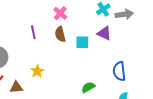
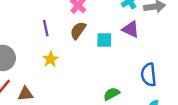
brown semicircle: (60, 34) -> (78, 30), turned 49
yellow star: (37, 71) -> (51, 59), moved

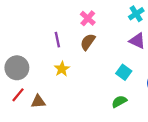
cyan square: (104, 40) -> (124, 72), moved, turned 35

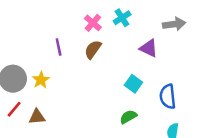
cyan cross: (136, 14) -> (122, 18), moved
yellow star: (62, 69) -> (41, 80), moved

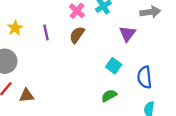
purple triangle: (149, 48) -> (127, 34), turned 42
yellow star: (41, 80) -> (15, 28), moved

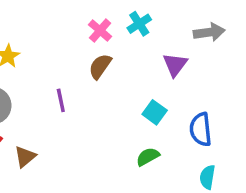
purple line: (46, 33) -> (61, 100), moved
brown triangle: (27, 96) -> (25, 157), turned -35

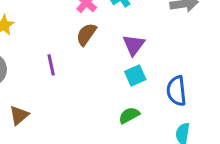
purple triangle: (175, 65) -> (134, 45), moved
cyan square: (155, 112) -> (135, 76), turned 30

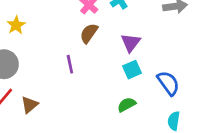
purple line: (51, 65) -> (70, 64), moved
blue semicircle: (176, 91) -> (168, 83), turned 150

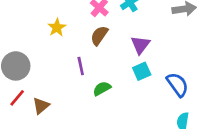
yellow star: (16, 25) -> (57, 28), moved
green semicircle: (127, 105) -> (102, 89), moved

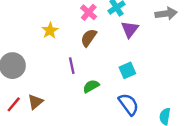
purple triangle: (140, 45) -> (130, 29), moved
blue semicircle: (177, 85) -> (129, 104), moved
red line: (17, 98) -> (14, 104), moved

